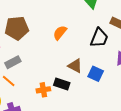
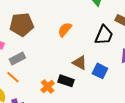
orange cross: (43, 90) -> (48, 87), turned -32

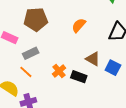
orange cross: (48, 87) -> (59, 71), moved

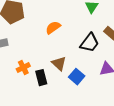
black rectangle: (79, 77) -> (41, 78), turned 42

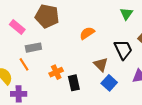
black trapezoid: (90, 43) -> (123, 50), turned -65
brown triangle: (59, 63) -> (101, 64), moved

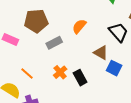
gray rectangle: (33, 48) -> (54, 43), moved

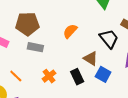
gray rectangle: (54, 43) -> (35, 47), moved, turned 35
black rectangle: (80, 78) -> (77, 77), moved

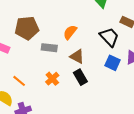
gray rectangle: (35, 47) -> (49, 48), moved
brown triangle: (91, 58) -> (77, 56), moved
blue square: (103, 74) -> (113, 63), moved

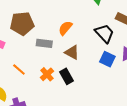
black rectangle: (80, 77) -> (67, 76), moved
orange line: (19, 81) -> (19, 69), moved

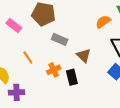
orange semicircle: (65, 28) -> (103, 22), moved

